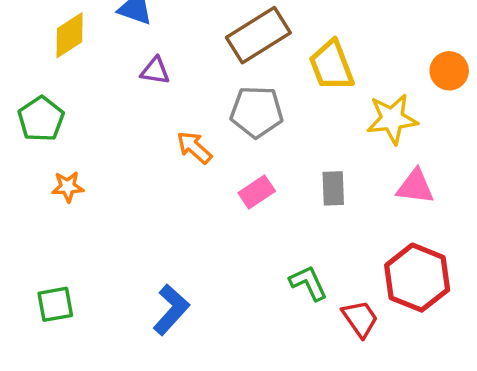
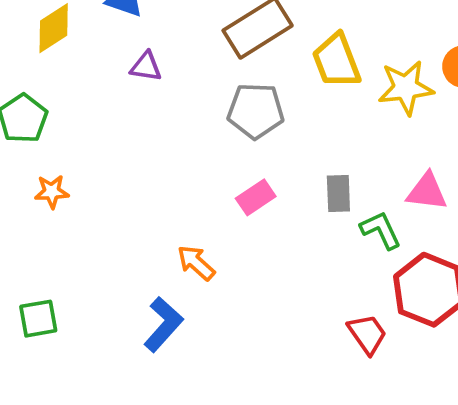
yellow star: (392, 119) -> (406, 88), moved
orange arrow: (194, 147) -> (196, 263), moved
green L-shape: (308, 283) -> (381, 230), moved

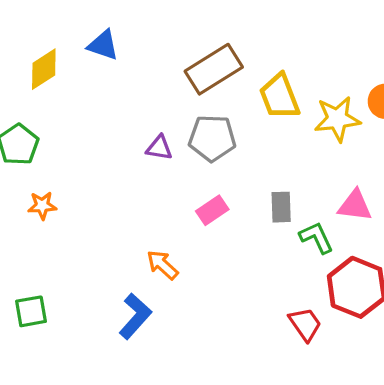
purple triangle: (146, 67) -> (159, 148), moved

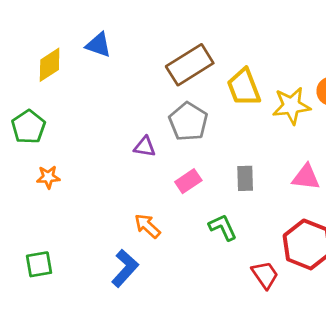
gray pentagon: (212, 138) -> (188, 122), turned 30
purple triangle: (159, 148) -> (145, 147), moved
green L-shape: (316, 238) -> (223, 227), moved

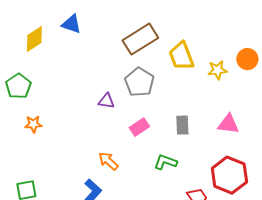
yellow star: (291, 106) -> (217, 70), size x0.7
green L-shape: (223, 227) -> (165, 162), turned -45

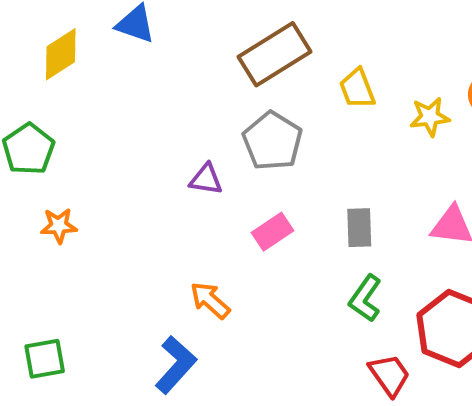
yellow trapezoid: (181, 56) -> (357, 89), size x0.7
green L-shape: (165, 162) -> (365, 298), moved, turned -75

